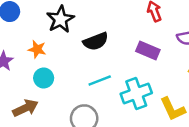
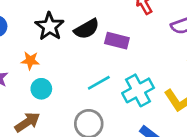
black semicircle: (96, 41) -> (87, 29), moved
purple rectangle: (148, 50) -> (117, 41), moved

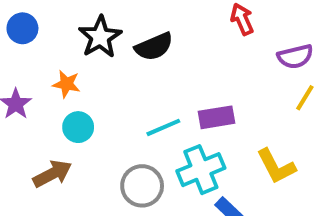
purple rectangle: (117, 41) -> (216, 117), moved, turned -30
cyan cross: (138, 90) -> (201, 170), moved

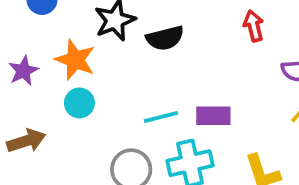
orange star: (66, 84) -> (75, 60), size x1.5
brown arrow: (52, 174) -> (26, 141), moved

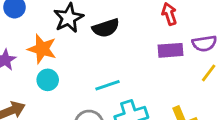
purple rectangle: (213, 116) -> (170, 50), moved

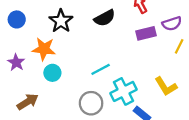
black semicircle: (106, 28) -> (105, 18), moved

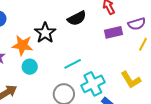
black star: (61, 21) -> (45, 33), moved

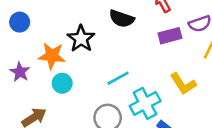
black semicircle: (77, 18) -> (122, 19), turned 48
yellow L-shape: (131, 80) -> (183, 84), moved

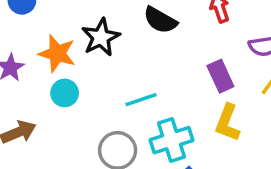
purple rectangle: (170, 36) -> (220, 76), moved, turned 70
yellow L-shape: (183, 84) -> (227, 123), turned 44

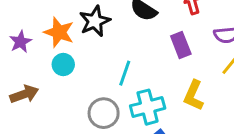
purple rectangle: (220, 76) -> (181, 45), moved
cyan line: (141, 100) -> (125, 73), turned -55

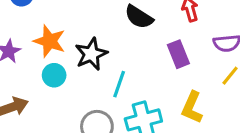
black star: (95, 21) -> (91, 54), moved

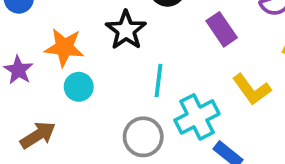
black star: (91, 54) -> (126, 30), moved
yellow L-shape: (192, 107) -> (252, 89), turned -48

